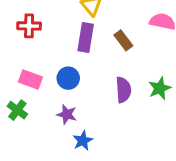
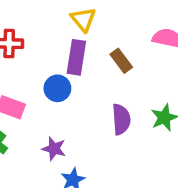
blue circle: (68, 78) -> (57, 88), moved

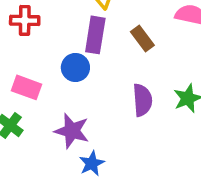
purple star: (54, 149) -> (72, 131), size x1.4

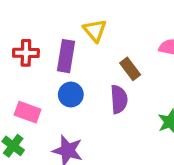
purple rectangle: (95, 35) -> (66, 56), moved
purple semicircle: (142, 100) -> (119, 99), moved

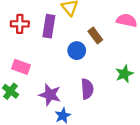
blue circle: (71, 95) -> (77, 51), moved
purple semicircle: (119, 99) -> (87, 89), moved

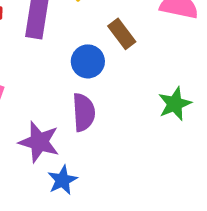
purple semicircle: (87, 89) -> (84, 112), moved

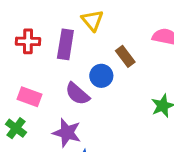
purple semicircle: (84, 112) -> (77, 94), moved, turned 135

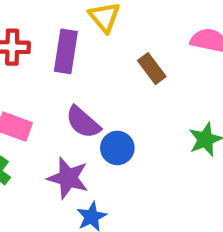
blue circle: (101, 76) -> (117, 148), moved

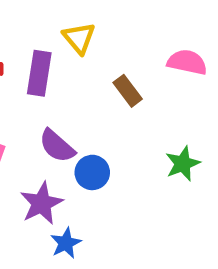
purple star: (68, 178) -> (42, 203), turned 30

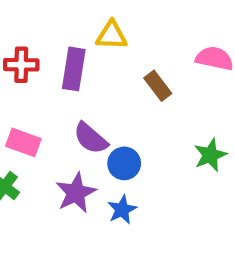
yellow triangle: (79, 38) -> (112, 35), turned -48
blue star: (66, 243) -> (122, 210), moved

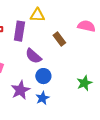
purple semicircle: (91, 138) -> (33, 56), moved
green star: (210, 155) -> (84, 83), moved

